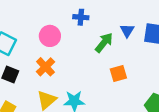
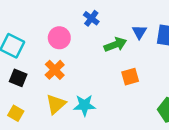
blue cross: (81, 17) -> (91, 18), turned 32
green arrow: (104, 43) -> (115, 45), turned 30

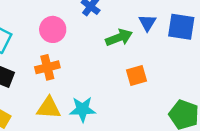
orange cross: (55, 70) -> (47, 67), turned 30
yellow triangle: (56, 104) -> (49, 108), turned 45

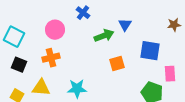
blue square: (181, 27) -> (150, 51), moved
yellow triangle: (49, 108) -> (41, 88), moved

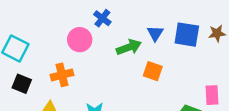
pink circle: (55, 30) -> (80, 40), moved
blue square: (150, 51) -> (187, 35), moved
orange square: (117, 64) -> (153, 71), moved, turned 35

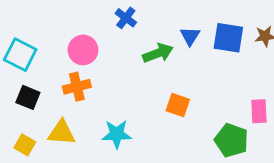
pink circle: (80, 40) -> (83, 50), moved
orange square: (153, 71) -> (178, 105), moved

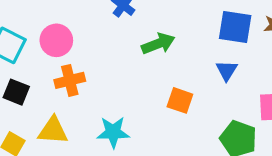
blue triangle: (190, 36) -> (227, 70), moved
pink circle: (83, 50) -> (56, 40), moved

